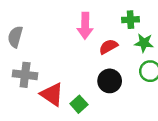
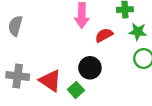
gray cross: (25, 75) -> (18, 76), moved
black circle: (110, 81) -> (90, 68), moved

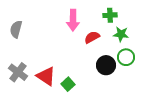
black circle: (90, 68) -> (106, 65), moved
gray cross: (18, 76) -> (18, 72), turned 30

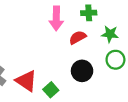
green cross: (110, 15) -> (89, 13), moved
black circle: (106, 65) -> (82, 71), moved

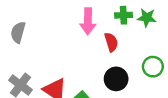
green star: (110, 34) -> (147, 18), moved
red semicircle: (78, 37) -> (111, 42), turned 102

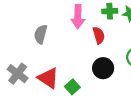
gray semicircle: (18, 32) -> (41, 34), moved

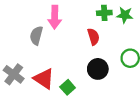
pink arrow: (78, 17) -> (55, 17), moved

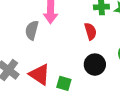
green square: (68, 87) -> (64, 83), turned -32

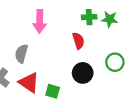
gray semicircle: (32, 30) -> (21, 54), moved

